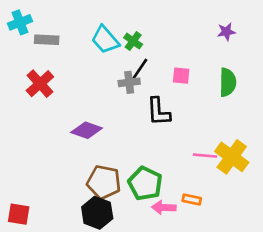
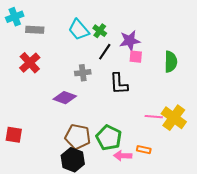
purple star: (226, 32) -> (130, 41), moved, size x1.5
gray cross: (129, 82) -> (83, 73), moved
red square: (19, 214) -> (14, 135), moved

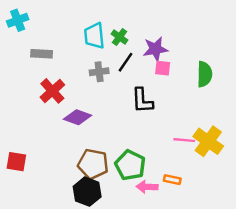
gray rectangle: (35, 30) -> (42, 54), moved
cyan trapezoid: (79, 30) -> (94, 36), turned 35
red cross: (30, 63) -> (52, 91), moved
gray cross: (83, 73) -> (99, 72), moved

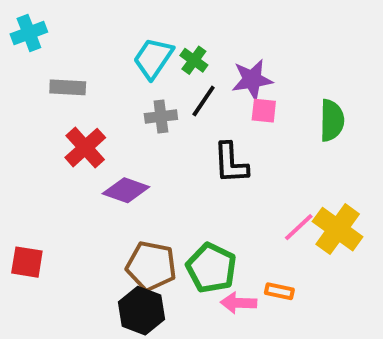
cyan trapezoid: (94, 36) -> (153, 58), turned 40
pink line: (184, 140) -> (299, 227), turned -48

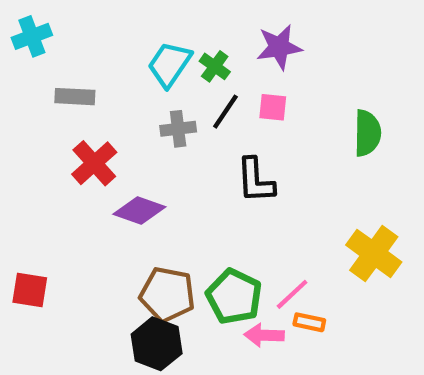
purple star: (252, 80) -> (279, 47), moved
pink square: (264, 111) -> (273, 107), moved
pink line: (299, 227) -> (292, 294), moved

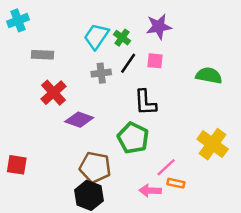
green semicircle: (367, 133) -> (209, 76), turned -80
green pentagon: (234, 297) -> (133, 138), moved

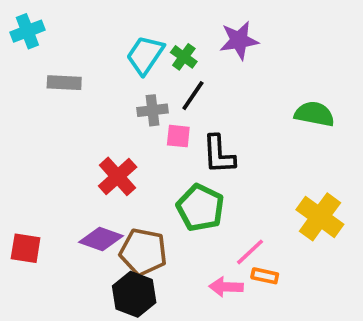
pink square: (155, 61) -> (178, 136), moved
red cross: (54, 93) -> (118, 176), moved
purple diamond: (79, 120) -> (101, 239), moved

